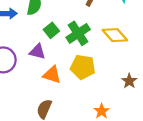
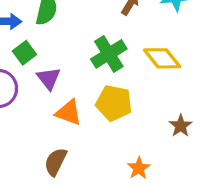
green square: (51, 30) -> (24, 53), moved
purple triangle: (37, 52) -> (49, 78), turned 36

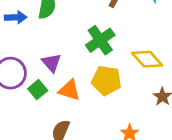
green square: (24, 53) -> (38, 90), moved
yellow diamond: (162, 58) -> (147, 59), moved

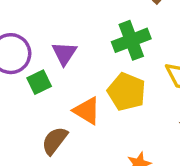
orange triangle: (69, 90) -> (87, 111), moved

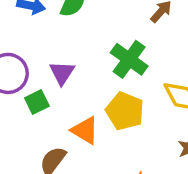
green cross: (131, 40) -> (129, 59), turned -33

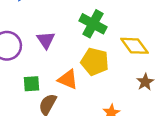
green square: (37, 102) -> (31, 84), moved, turned 30

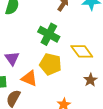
purple triangle: (46, 40) -> (12, 58), moved

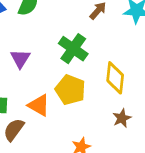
yellow diamond: (82, 51) -> (115, 78), turned 35
purple triangle: (12, 58) -> (20, 59), moved

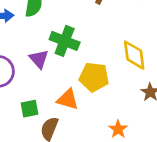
green cross: (73, 49) -> (65, 41), moved

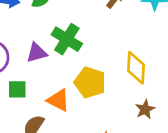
purple triangle: (39, 59) -> (37, 53), turned 45
green square: (29, 109) -> (17, 89), moved

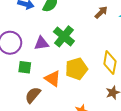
yellow pentagon: (90, 82) -> (76, 69), turned 30

